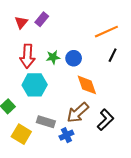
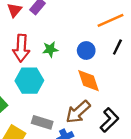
blue circle: (74, 58) -> (86, 51), moved

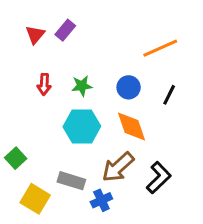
black line: (117, 47) -> (169, 95), moved
red arrow: (21, 48) -> (44, 84), size x0.6
cyan hexagon: (29, 81) -> (82, 126), moved

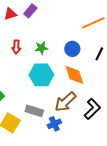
red triangle: (35, 35) -> (10, 14), turned 32

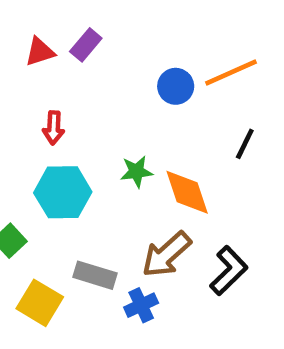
green star: (41, 48) -> (136, 172), moved
blue circle: (72, 49) -> (176, 86), moved
cyan hexagon: (41, 75) -> (63, 192), moved

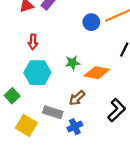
orange diamond: (187, 192) -> (97, 73), turned -60
brown arrow: (166, 254) -> (77, 98), moved, size x0.7

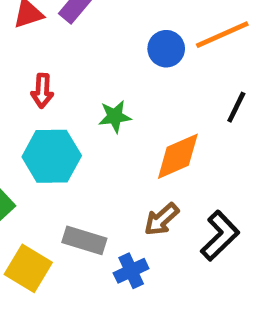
green star: (73, 63) -> (115, 116), moved
orange diamond: (97, 73) -> (178, 156), turned -35
brown arrow: (77, 98) -> (161, 219), moved

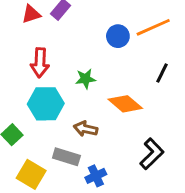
red arrow: (42, 91) -> (40, 63), size x1.4
orange diamond: (178, 156) -> (125, 104), turned 64
brown arrow: (161, 219) -> (86, 129), moved, turned 55

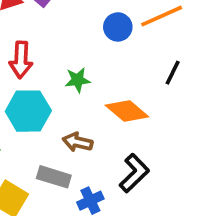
black L-shape: (152, 154) -> (134, 173), moved

